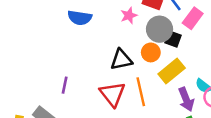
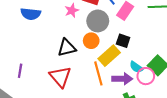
black square: (173, 39) -> (123, 41), moved
orange line: (141, 92) -> (98, 73), moved
purple arrow: (186, 99) -> (122, 79), turned -66

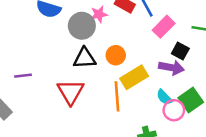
gray circle: (98, 21) -> (82, 26), moved
black square: (123, 41) -> (180, 51), moved
purple line: (20, 71) -> (23, 76), turned 64
purple arrow: (122, 79) -> (171, 68), moved

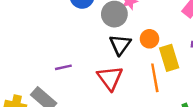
black triangle: (85, 58) -> (120, 45), turned -45
yellow rectangle: (134, 77) -> (169, 58), turned -70

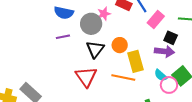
purple line: (63, 67) -> (63, 37), moved
orange line: (155, 78) -> (123, 78), turned -70

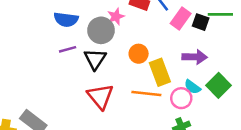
black square: (171, 38) -> (201, 22), moved
black triangle: (95, 49) -> (95, 59), moved
pink circle: (169, 85) -> (181, 98), moved

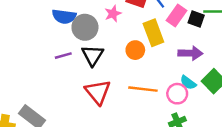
gray circle: (101, 30) -> (85, 27), moved
purple line: (68, 49) -> (63, 56), moved
yellow rectangle: (160, 72) -> (153, 33), moved

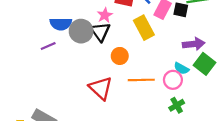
orange circle: (135, 50) -> (120, 56), moved
purple arrow: (190, 53) -> (194, 44), moved
black triangle: (93, 55) -> (100, 32), moved
purple line: (63, 56) -> (48, 46), moved

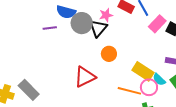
yellow rectangle: (144, 28) -> (143, 71), moved, turned -45
orange line: (141, 80) -> (129, 91), moved
red triangle: (101, 88) -> (85, 77), turned 35

